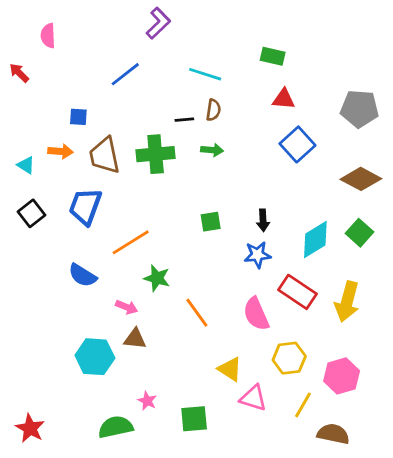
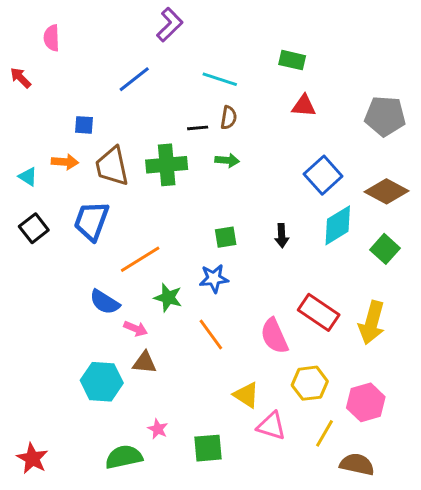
blue square: (297, 144) -> (323, 175), moved
cyan diamond: (315, 240) -> (338, 225), moved
blue star: (258, 255) -> (214, 278), moved
blue semicircle: (82, 275) -> (105, 302), moved

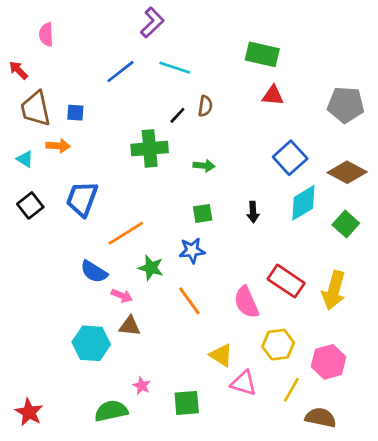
green rectangle: (292, 60) -> (262, 54), size x1.4
cyan line: (220, 79) -> (175, 68), moved
black line: (198, 128) -> (177, 115), turned -42
green arrow: (227, 160) -> (204, 166), moved
brown trapezoid: (112, 166) -> (36, 109), moved

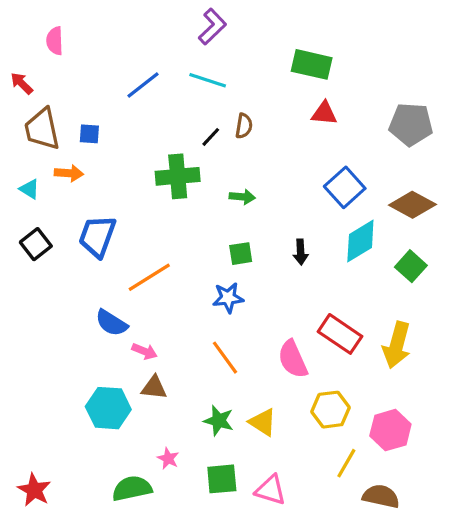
purple L-shape: (152, 23) -> (212, 27), moved
green star: (151, 268) -> (219, 421), moved
pink triangle: (244, 383) -> (271, 490), moved

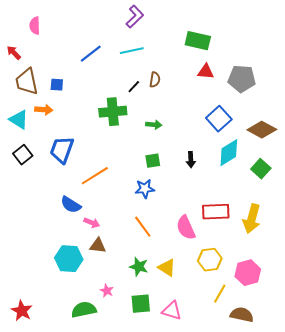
cyan line: (208, 80) -> (132, 51), turned -30
gray pentagon: (411, 124) -> (242, 79), moved
cyan triangle: (30, 189) -> (19, 120), size x1.5
red rectangle: (340, 334) -> (216, 212), turned -36

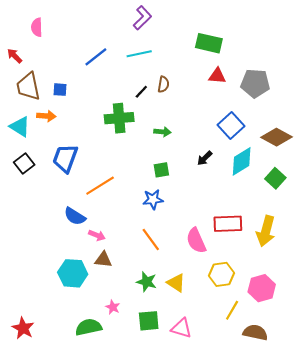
black arrow: (191, 160) -> (205, 158), moved, turned 49

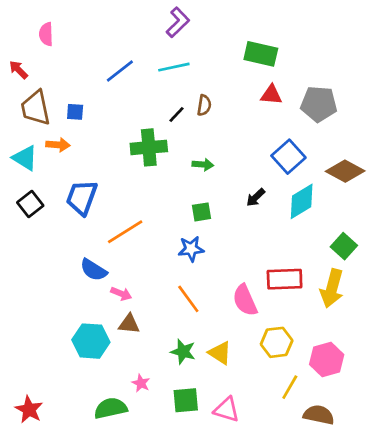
green square: (275, 178) -> (344, 246), moved

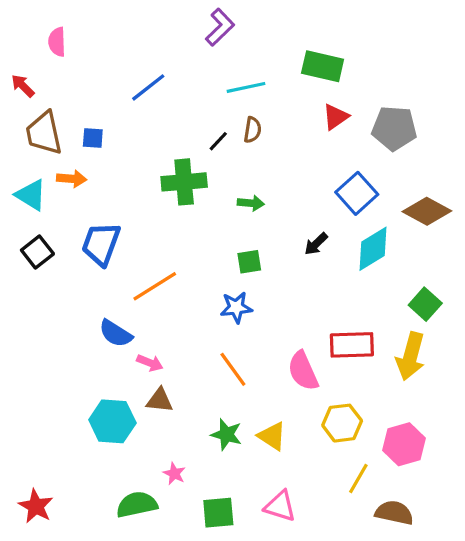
cyan line: (174, 67) -> (246, 87), moved
red triangle: (271, 95) -> (336, 117), turned -40
green square: (186, 400) -> (218, 513), moved

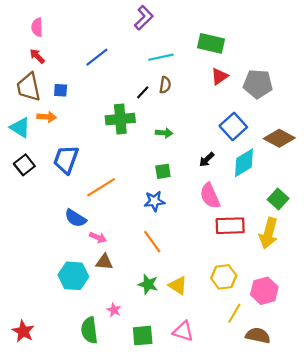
red arrow: (23, 86) -> (37, 56), moved
pink semicircle: (303, 371) -> (210, 196), moved
green semicircle: (137, 505) -> (89, 330), turned -85

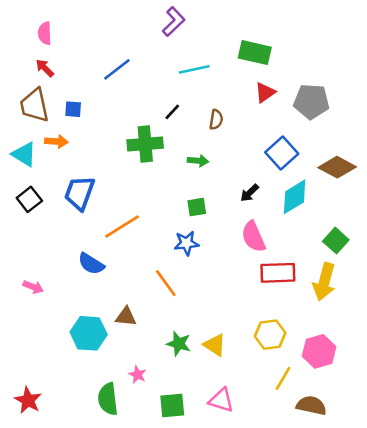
brown semicircle: (165, 85) -> (216, 120), moved
pink arrow: (98, 237) -> (33, 287), moved
orange line: (152, 242) -> (166, 283), moved

